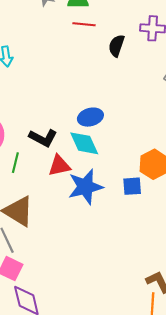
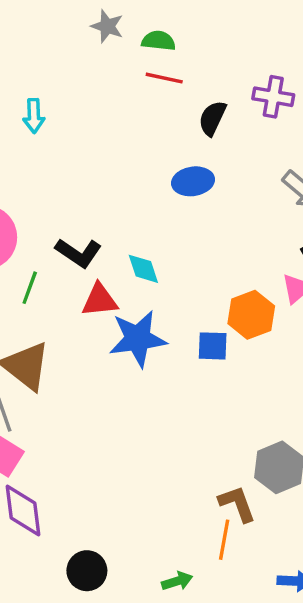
blue ellipse: (90, 117) -> (193, 181), moved
cyan diamond: (84, 143) -> (143, 269), size x0.7

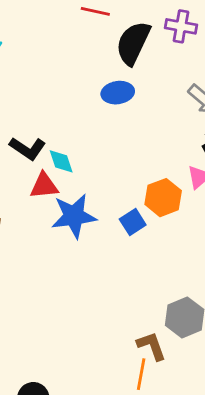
black semicircle: (212, 118) -> (133, 43), size x1.6
cyan diamond: (143, 269) -> (61, 161), moved
blue square: (213, 346) -> (133, 222), turned -35

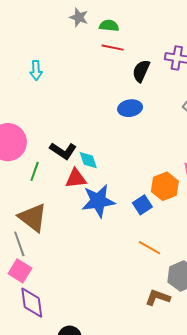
black semicircle: (133, 43) -> (141, 71), size x0.7
brown L-shape: (152, 346) -> (158, 298), turned -50
orange line: (141, 374) -> (149, 248), moved, turned -70

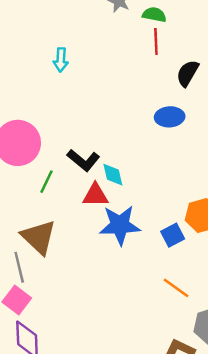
red line: (113, 48) -> (156, 42), turned 70

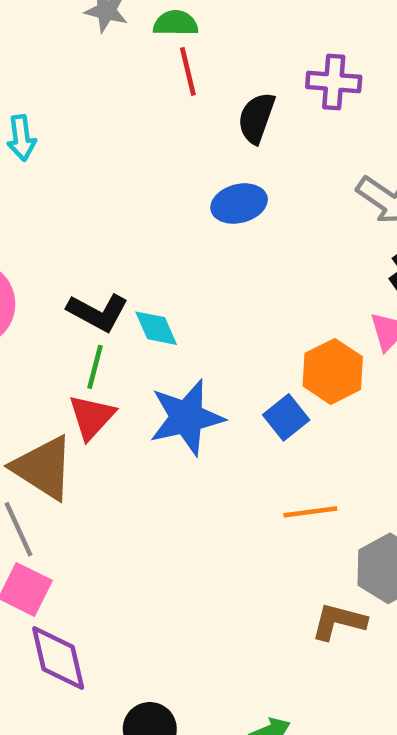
green line: (46, 182) -> (95, 367), moved
red triangle: (95, 195) -> (92, 417), moved, turned -36
orange line: (176, 288) -> (310, 512), turned -32

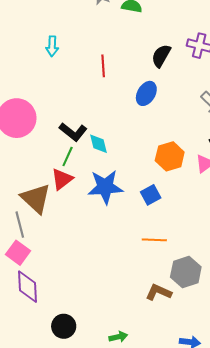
red line: (188, 71) -> (103, 66), moved
blue ellipse: (239, 204) -> (146, 93), turned -55
orange hexagon: (333, 371) -> (170, 156), moved

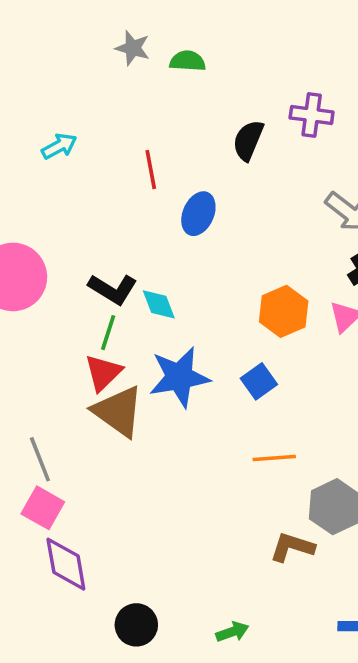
cyan arrow: (52, 46) -> (59, 146), turned -114
blue ellipse: (146, 93) -> (198, 214), moved
brown triangle: (36, 198) -> (118, 411), moved

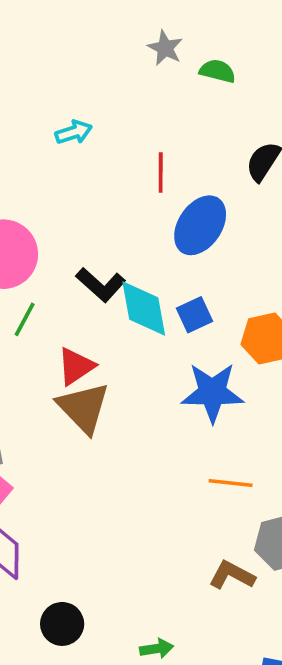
blue ellipse: (198, 214) -> (200, 225), size x1.4
cyan diamond: (159, 304) -> (144, 308), size x1.6
green line: (108, 333) -> (25, 319), moved
blue star: (179, 377) -> (212, 392), moved
blue square: (259, 381) -> (194, 315), moved

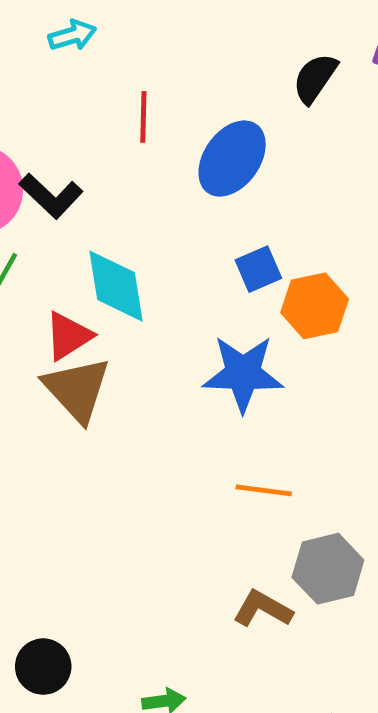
red line: (161, 173) -> (143, 117), moved
black L-shape: (101, 285) -> (51, 196), moved
cyan diamond: (144, 308) -> (116, 286), moved
blue square: (194, 315) -> (258, 269), moved

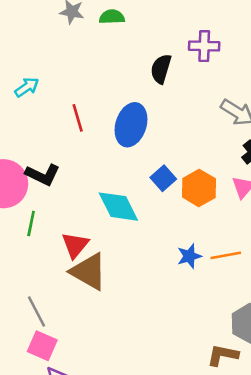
cyan diamond: (116, 286) -> (118, 207), moved
blue star: (243, 374) -> (189, 256), moved, size x0.6
orange line: (264, 490) -> (226, 255), moved

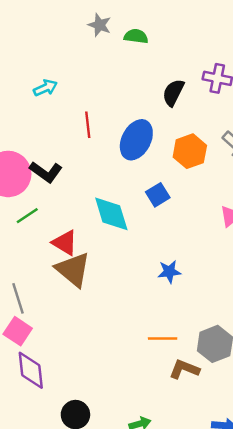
orange hexagon: (199, 188) -> (190, 151), moved
green line: (31, 224) -> (27, 216), turned 35
red triangle: (75, 245) -> (65, 243), turned -48
orange line: (226, 255) -> (163, 339), moved

